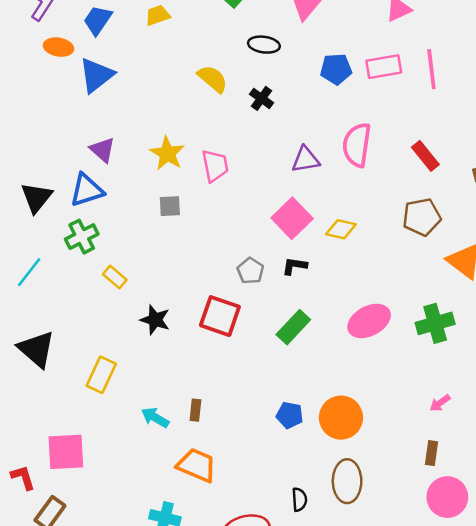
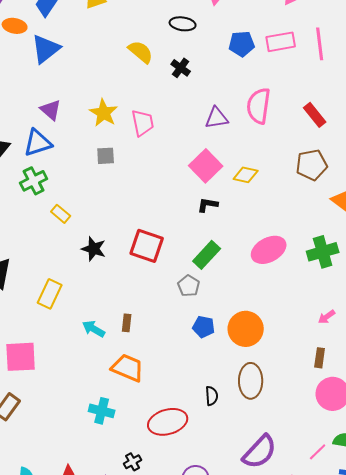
gray pentagon: (250, 271) -> (189, 286), moved

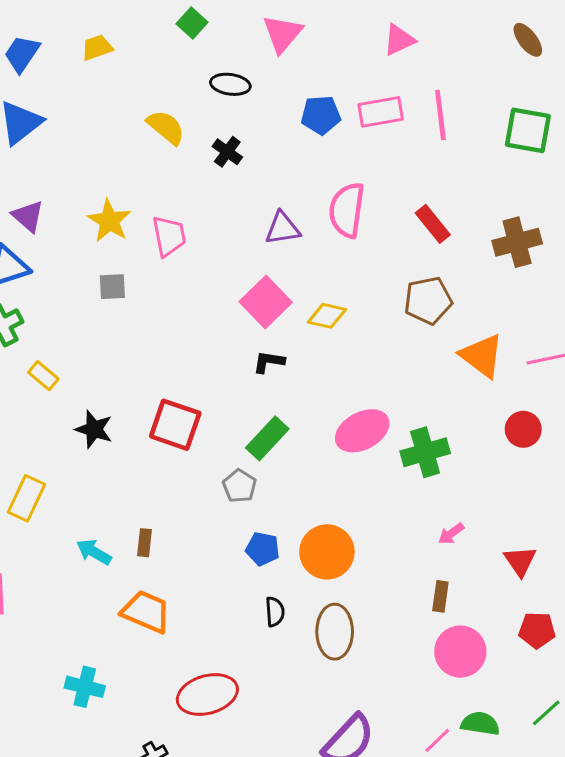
green cross: (323, 252) -> (425, 452), moved
black semicircle: (212, 396) -> (275, 612), moved
cyan cross: (102, 411) -> (85, 687), moved

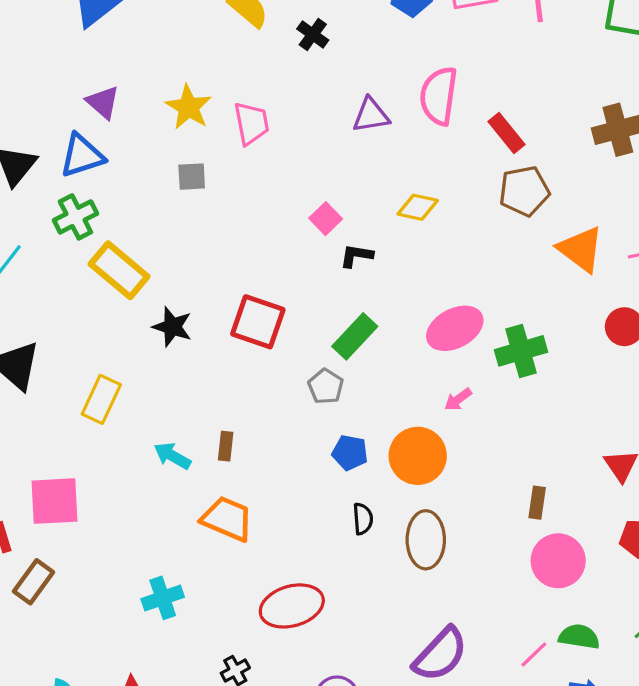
red rectangle: (433, 224) -> (506, 133), moved
pink square: (266, 302) -> (326, 219), moved, size x0.6
yellow rectangle: (43, 376) -> (119, 270), size x1.8
pink arrow: (451, 534) -> (458, 399), moved
cyan cross: (85, 687) -> (163, 598), turned -33

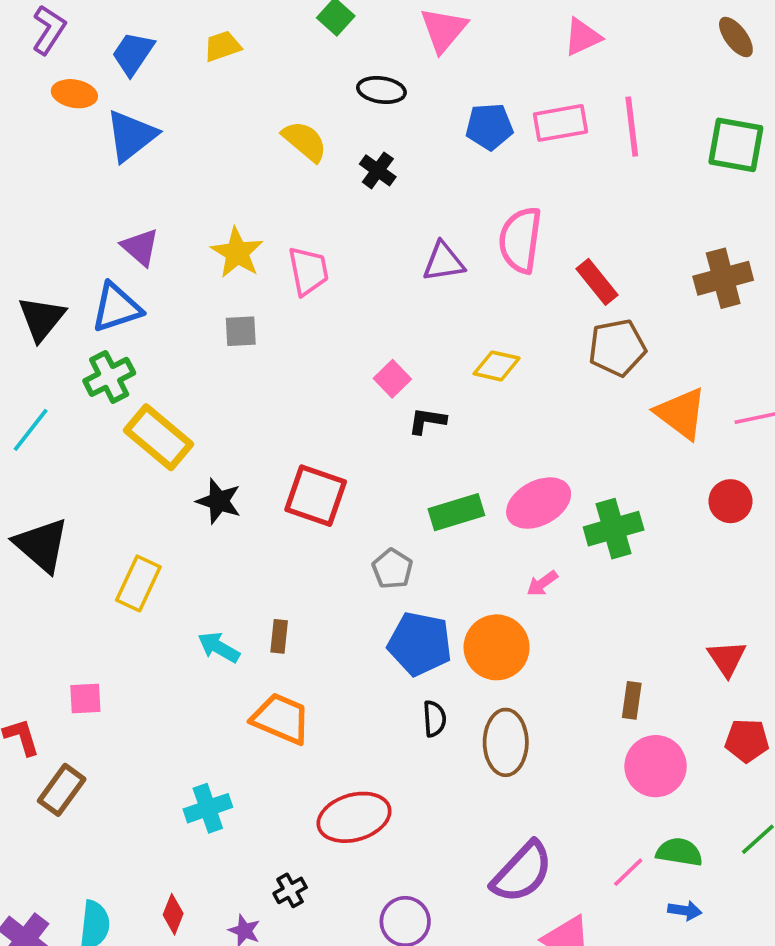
green rectangle: (355, 336) -> (456, 512), moved, turned 30
blue pentagon: (350, 453) -> (420, 644), size x1.6
pink square: (54, 501) -> (85, 699), size x0.6

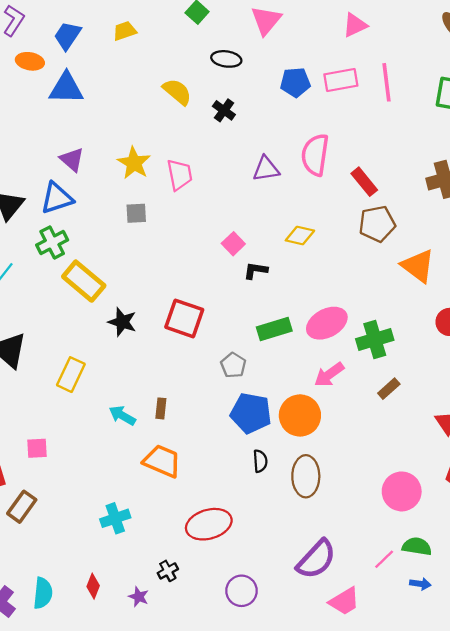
blue triangle: (131, 136) -> (66, 88), turned 39
pink arrow: (542, 583) -> (329, 375), size x1.5
brown rectangle: (632, 700) -> (389, 389), moved, turned 40

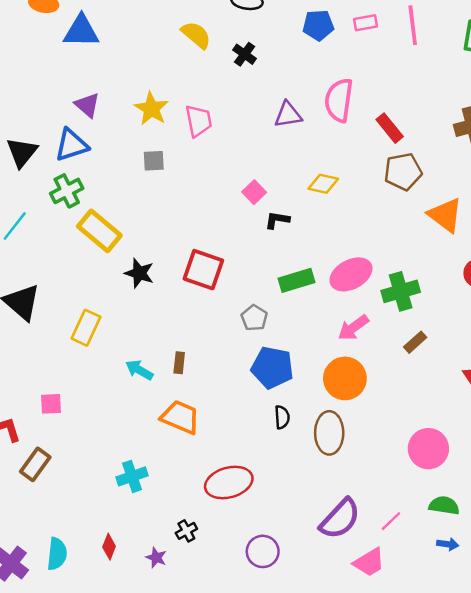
pink rectangle: (341, 80) -> (365, 23), size x0.7
orange circle: (300, 415) -> (345, 378), moved
pink line: (384, 559) -> (391, 521), moved

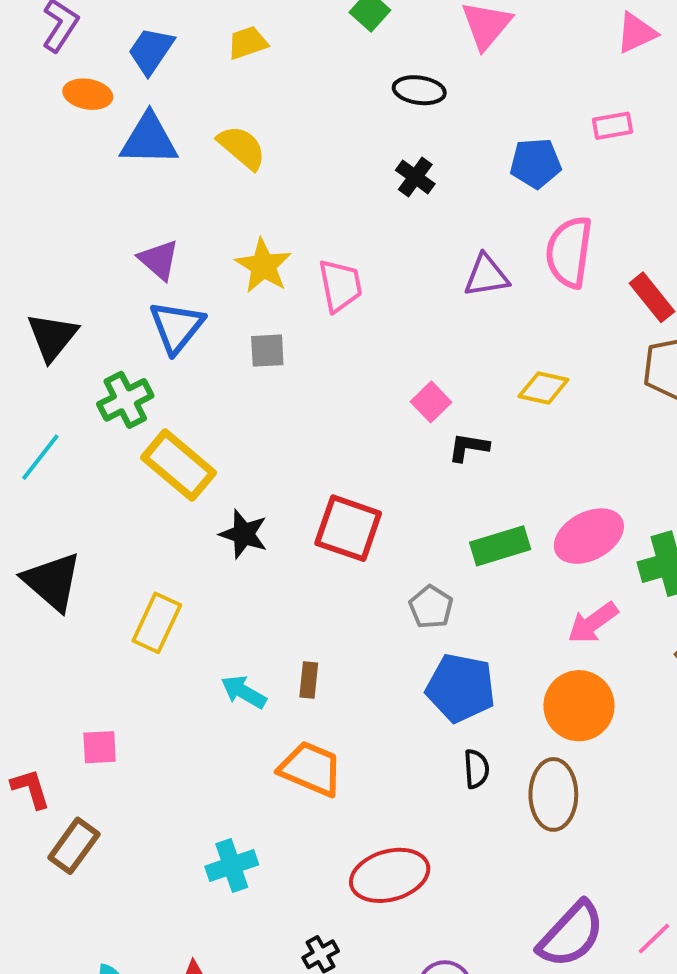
blue pentagon: (318, 25) -> (536, 163), moved
yellow semicircle: (196, 35) -> (242, 147), moved
blue triangle: (72, 145) -> (177, 327), moved, turned -33

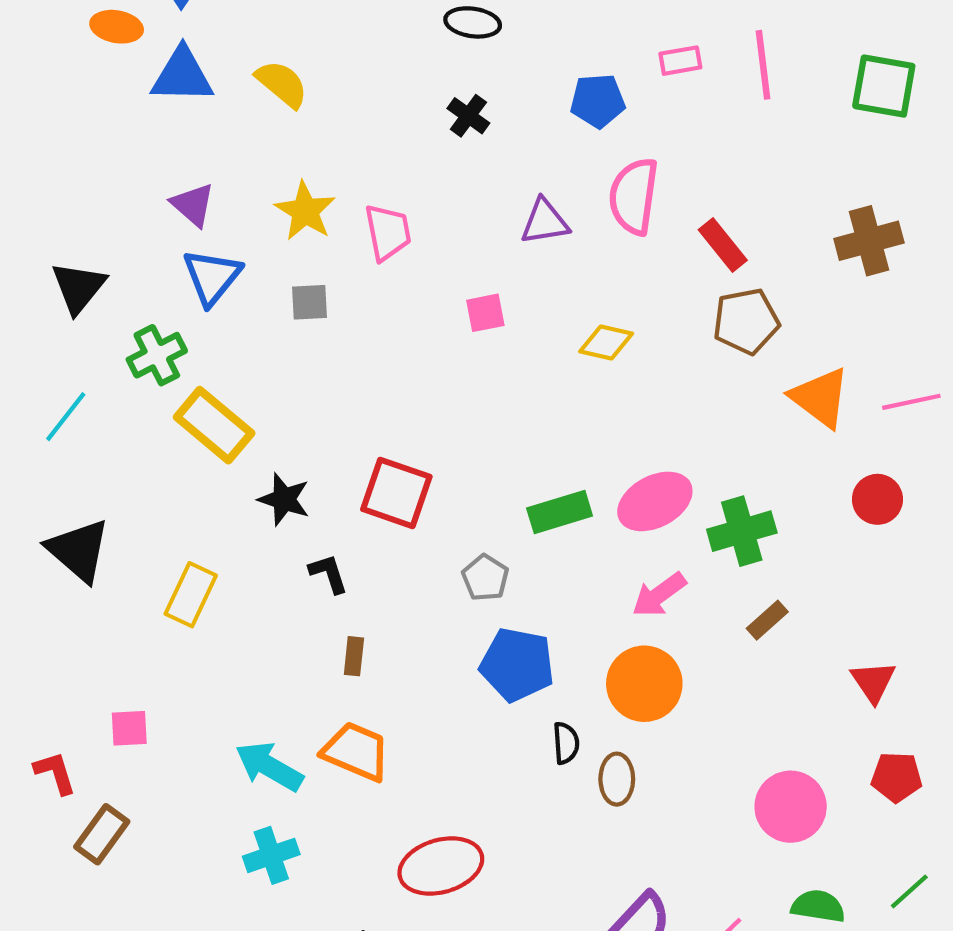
pink square: (431, 402) -> (485, 313), moved, turned 33
black L-shape: (469, 447) -> (329, 574), moved, turned 63
cyan arrow: (244, 692) -> (269, 766), moved, size x1.4
black semicircle: (476, 769) -> (566, 743), moved
brown ellipse: (553, 794) -> (617, 779), size x0.7

